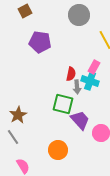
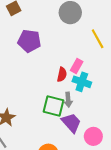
pink rectangle: (94, 67) -> (77, 66), moved
gray arrow: (77, 87) -> (68, 100), moved

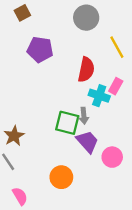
pink rectangle: (77, 66) -> (116, 86), moved
red semicircle: (62, 74) -> (86, 70), moved, size x1.5

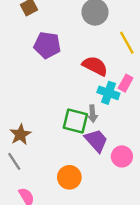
red semicircle: (86, 70) -> (95, 66), turned -75

